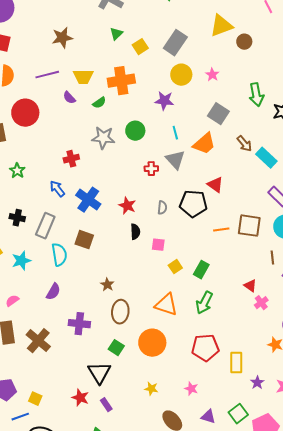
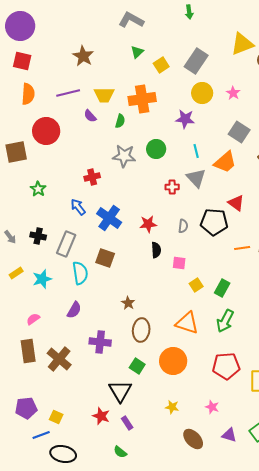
brown star: (62, 38) -> (83, 56), turned -30
green semicircle: (99, 103) -> (120, 121), turned -40
red star: (127, 206) -> (148, 224), turned -30

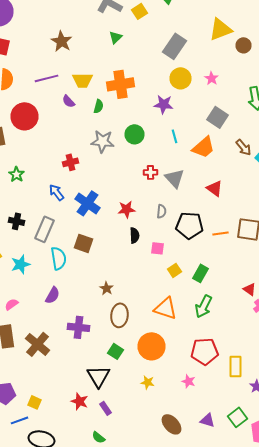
yellow square: (161, 65) -> (140, 11), moved
gray triangle: (196, 178) -> (174, 178), moved
black pentagon: (214, 222) -> (190, 225), moved
yellow star: (172, 407) -> (148, 382), moved
pink star: (212, 407) -> (188, 381), moved

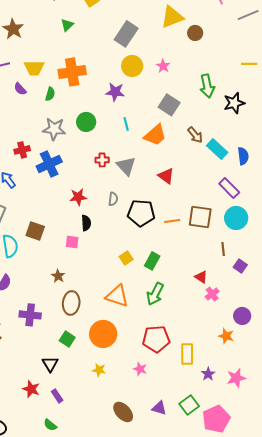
blue cross: (88, 203) -> (49, 164), moved, turned 30
pink square: (158, 248) -> (72, 242), moved
black triangle: (98, 376) -> (50, 364), size x0.7

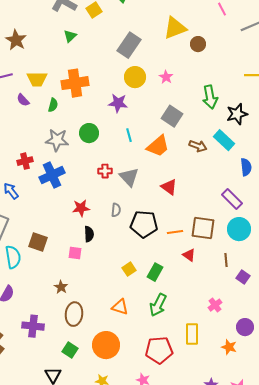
brown arrow: (195, 135) -> (198, 146), turned -30
cyan rectangle: (217, 149) -> (224, 140), moved
red triangle: (201, 277) -> (189, 255), moved
orange triangle: (117, 296) -> (120, 307), size x0.7
yellow rectangle: (187, 354) -> (192, 334), moved

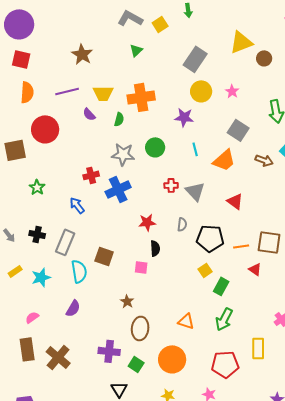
yellow square: (129, 269) -> (205, 270), moved
purple cross: (33, 326) -> (109, 351), moved

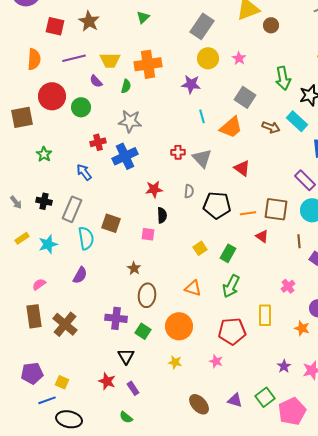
red square: (21, 59) -> (55, 26), moved
green circle: (155, 147) -> (81, 107), moved
yellow square: (205, 270) -> (200, 248), moved

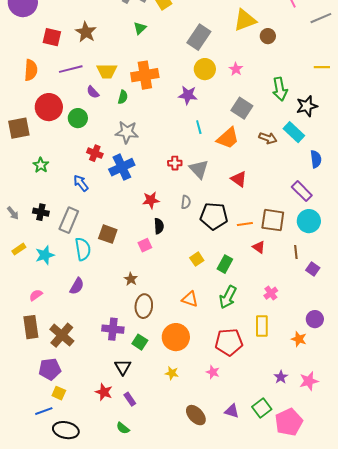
red cross: (98, 142) -> (95, 153), turned 35
pink square: (148, 234) -> (145, 245), turned -32
pink cross: (288, 286) -> (271, 293), moved
purple pentagon: (32, 373) -> (50, 369), moved

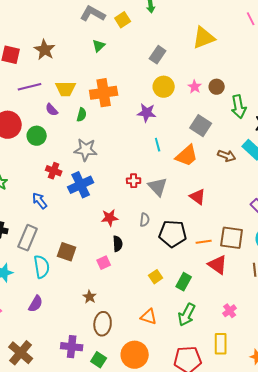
brown circle: (268, 36) -> (217, 87), moved
gray rectangle: (199, 37) -> (158, 55), size x0.7
red triangle: (259, 247) -> (218, 265), size x1.5

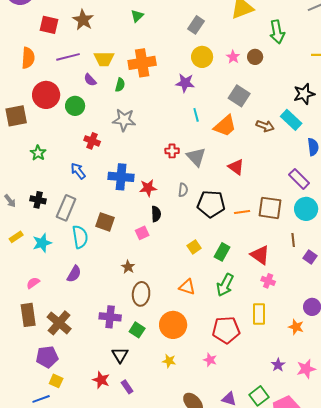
green arrow: (239, 107) -> (277, 32), moved
blue cross: (81, 185) -> (121, 177), moved, turned 30
red triangle: (218, 265) -> (260, 255), moved
pink cross: (230, 311) -> (268, 281), turned -32

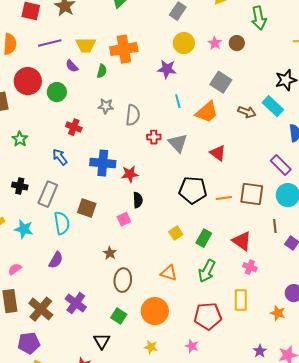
gray star: (124, 120) -> (106, 106), size x0.7
gray semicircle: (183, 190) -> (133, 115), moved, size x1.5
cyan star: (42, 243) -> (24, 229), turned 30
purple cross: (110, 317) -> (76, 303), moved, turned 30

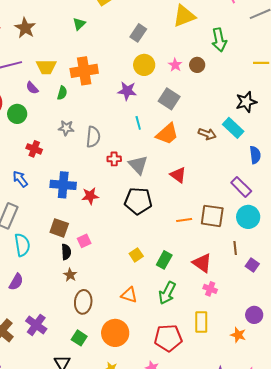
gray square: (221, 82) -> (169, 99), moved
black pentagon: (193, 190) -> (138, 201), moved
black semicircle: (138, 200) -> (66, 252), moved
brown square: (87, 208) -> (59, 228), moved

